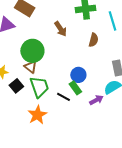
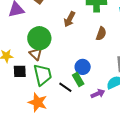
brown arrow: (61, 29) -> (69, 19), turned 56
black square: (16, 86) -> (20, 71), turned 32
orange star: (37, 115) -> (38, 102), turned -30

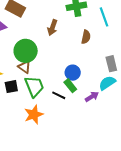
orange star: (38, 102) -> (34, 115), turned -30

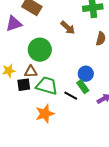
brown arrow: (52, 28) -> (68, 28), turned -70
brown triangle: (24, 67) -> (31, 72), moved, turned -40
green trapezoid: (34, 86) -> (47, 86), turned -55

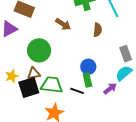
black square: (24, 85) -> (29, 88), size x1.5
green rectangle: (83, 87) -> (87, 80), turned 32

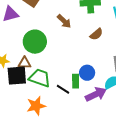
brown semicircle: (98, 30) -> (96, 34), turned 32
blue circle: (88, 67) -> (87, 73), moved
purple arrow: (110, 89) -> (96, 94), size x1.5

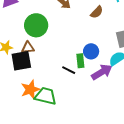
green trapezoid: (40, 78) -> (46, 96), moved
orange star: (36, 106) -> (30, 90), moved

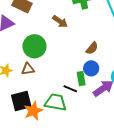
brown semicircle: (97, 12) -> (92, 48), moved
black square: (21, 61) -> (21, 101), moved
green trapezoid: (46, 96) -> (56, 102), moved

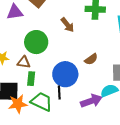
blue circle: (91, 68) -> (65, 74), moved, size x1.6
green rectangle: (81, 79) -> (31, 79), moved
black line: (70, 89) -> (59, 92), turned 48

